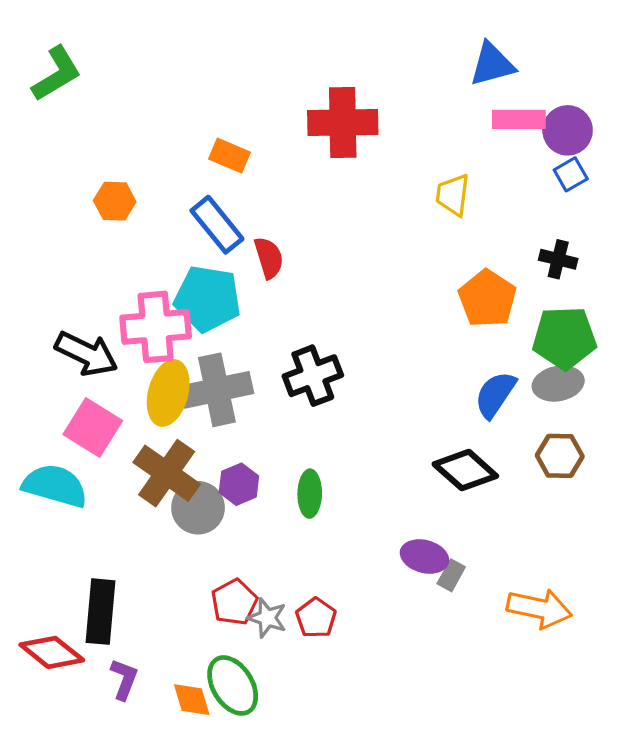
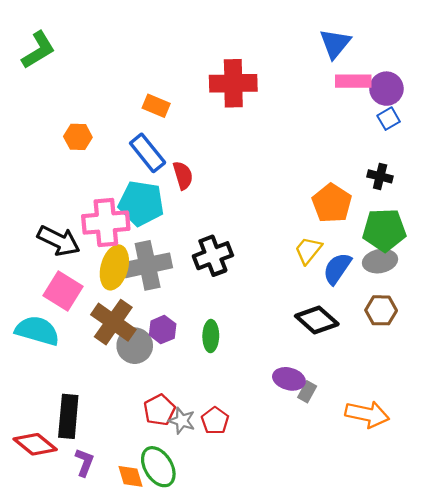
blue triangle: (492, 64) -> (335, 44), turned -36
yellow trapezoid: (453, 195) -> (308, 250), moved, turned 32

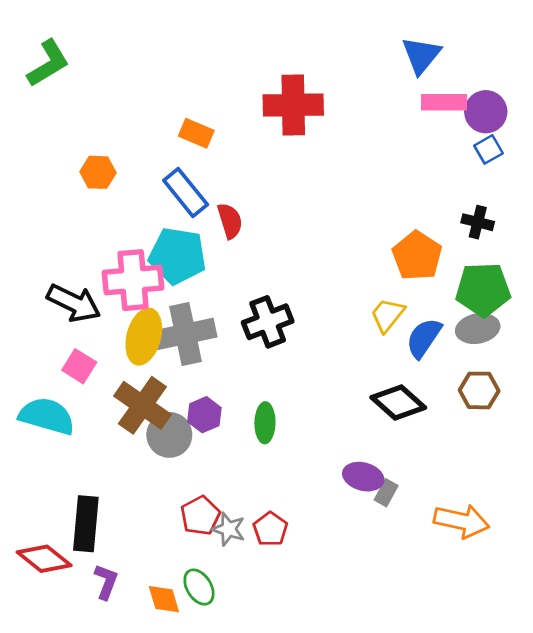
pink square: (63, 291) -> (79, 366), size x0.7
green ellipse: (158, 467) -> (199, 587), size x0.7

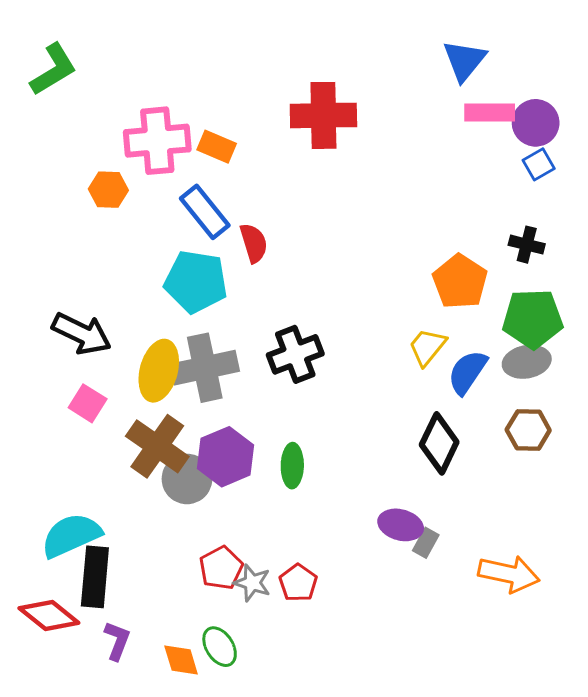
pink cross: (133, 280) -> (157, 141), moved
black diamond: (398, 403) -> (439, 443), turned 74
purple hexagon: (204, 415) -> (226, 457), size x1.5
cyan semicircle: (47, 416) -> (71, 535), moved, turned -40

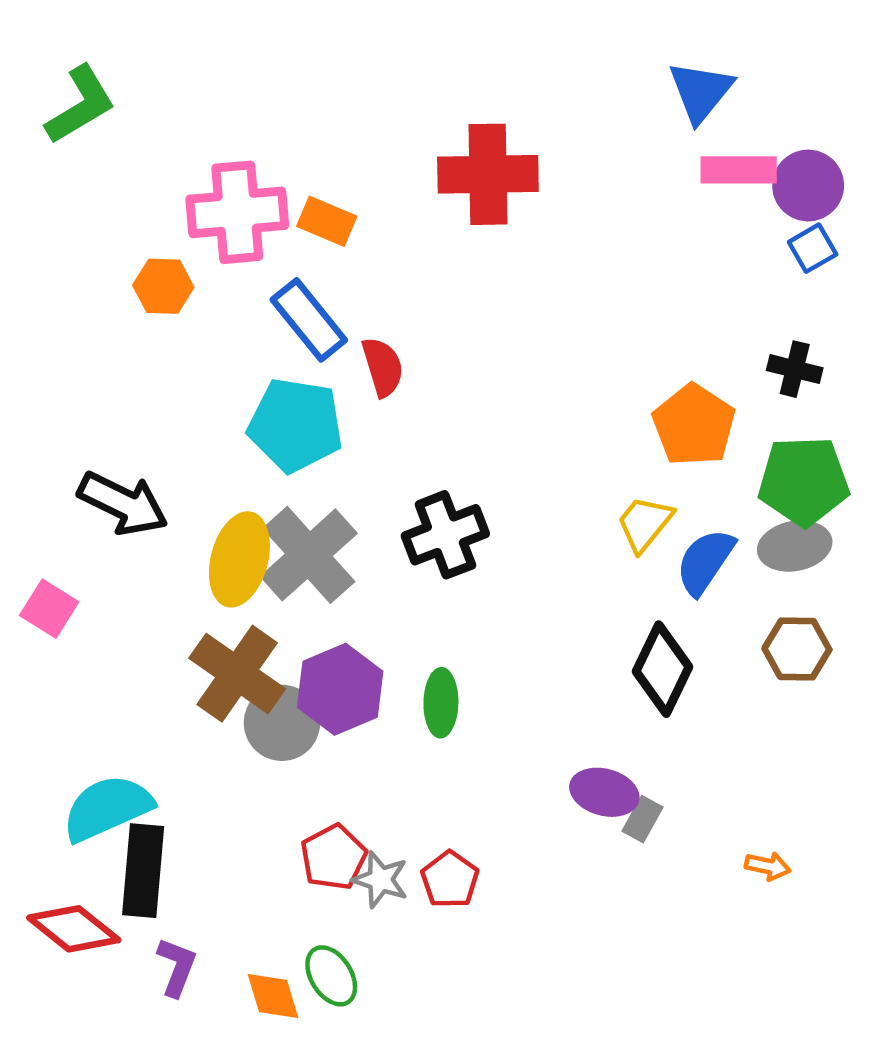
gray cross: (205, 368) -> (309, 555), turned -30
pink square: (88, 403) -> (49, 609), moved
orange arrow: (509, 574) -> (768, 866), size x0.5

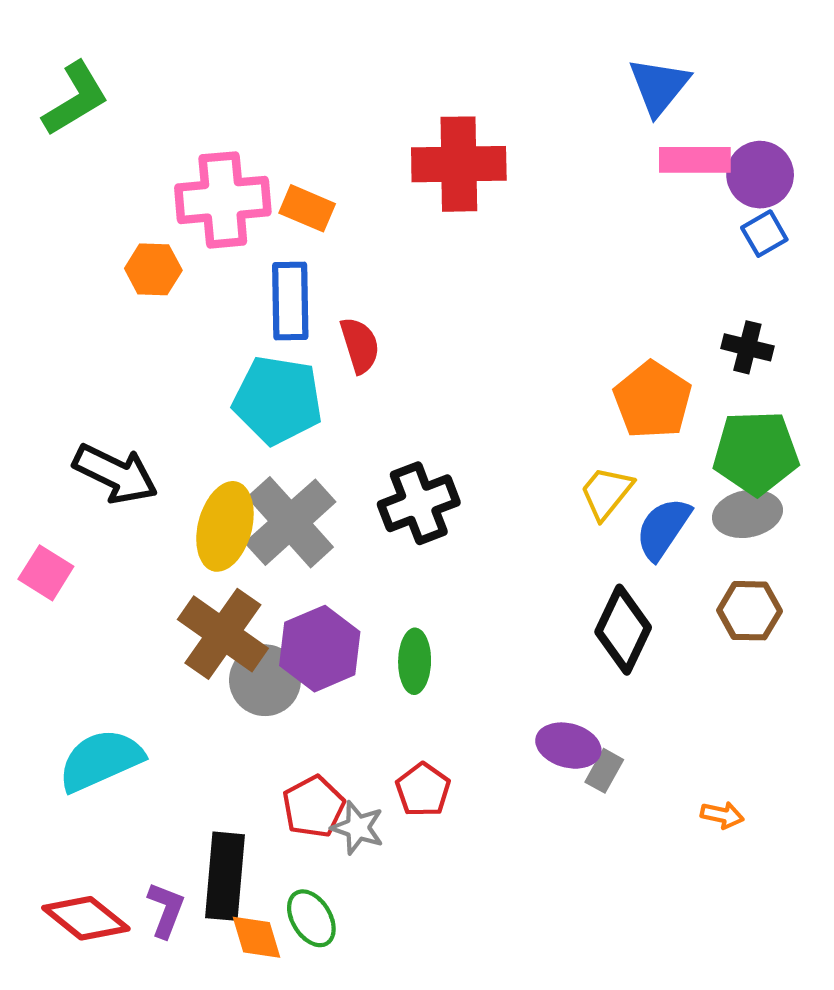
blue rectangle: (309, 320) -> (290, 301), turned 38
black rectangle: (143, 871) -> (225, 876), moved
red pentagon: (450, 880) -> (423, 790), moved
red diamond: (74, 929) -> (86, 918), moved

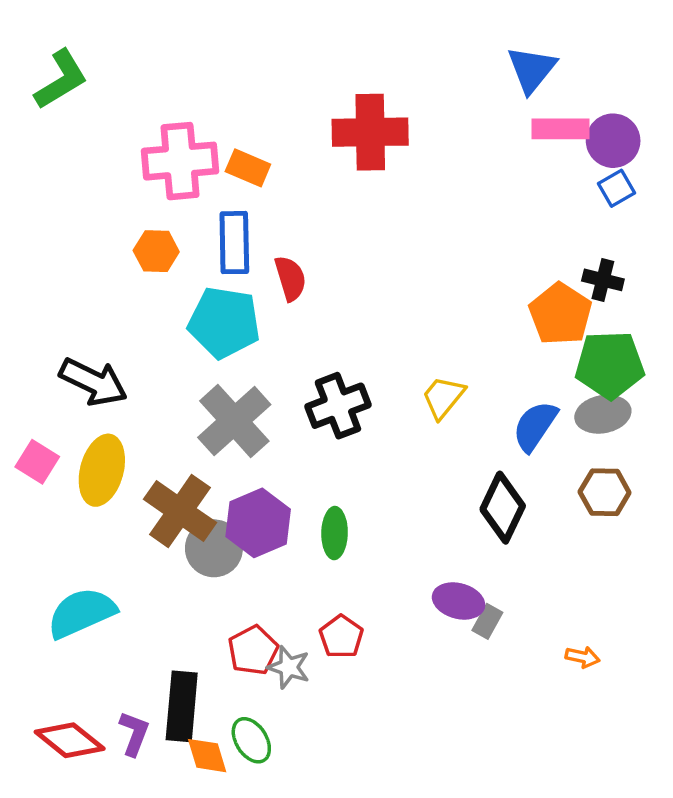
orange hexagon: (153, 269) -> (156, 251), moved
orange pentagon: (653, 400) -> (560, 314), moved
yellow trapezoid: (606, 493) -> (443, 397), moved
yellow ellipse: (225, 526) -> (102, 470), moved

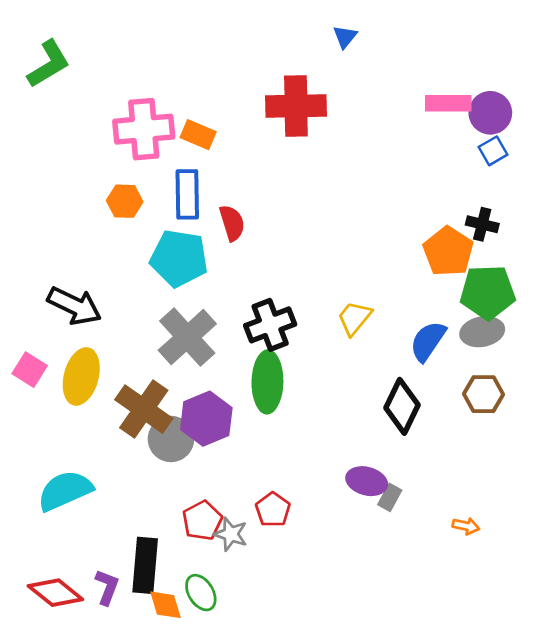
blue triangle: (532, 69) -> (345, 37), moved, size x0.6
green ellipse: (335, 533) -> (267, 382), moved, size x1.5

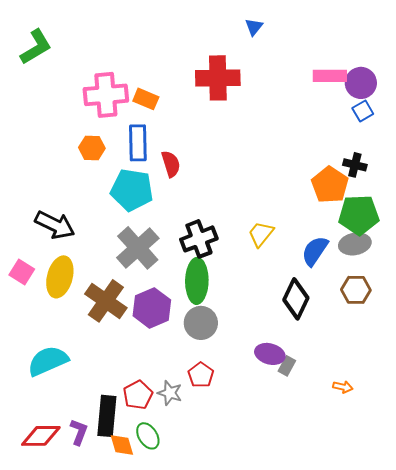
gray circle: (171, 439) -> (201, 323), moved
red pentagon: (202, 521) -> (138, 395), moved
red diamond: (55, 593) -> (41, 436), turned -39

